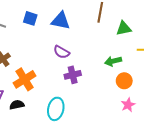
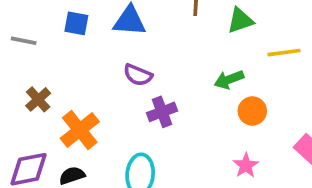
pink star: (128, 105) -> (246, 166), moved

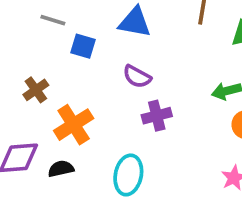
blue square: (76, 23) -> (83, 46), moved
gray line: (24, 41) -> (53, 20), moved

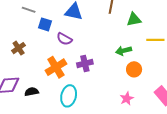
purple semicircle: (137, 77) -> (64, 39), moved
orange cross: (74, 125) -> (56, 67), moved

